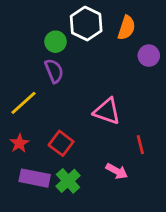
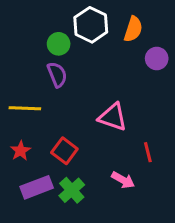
yellow line: (23, 103) -> (25, 108), turned 44
purple rectangle: (35, 178) -> (37, 187), turned -32

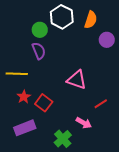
red star: (20, 151) -> (24, 97), moved
red line: (148, 152) -> (101, 104), turned 72
green cross: (72, 190) -> (63, 139), moved

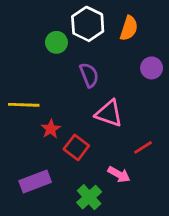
purple circle: (107, 40) -> (152, 68), moved
purple semicircle: (39, 51) -> (89, 75), moved
red star: (24, 97) -> (51, 129), moved
red square: (44, 103) -> (76, 147), moved

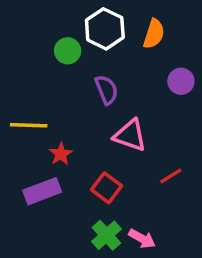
red square: (76, 147) -> (106, 188), moved
pink arrow: (119, 174) -> (142, 239), moved
purple rectangle: (35, 182) -> (42, 191), moved

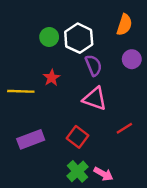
white hexagon: (105, 29) -> (79, 38), moved
orange semicircle: (154, 34) -> (124, 25), moved
purple semicircle: (106, 90) -> (94, 65), moved
red star: (61, 154) -> (52, 78), moved

